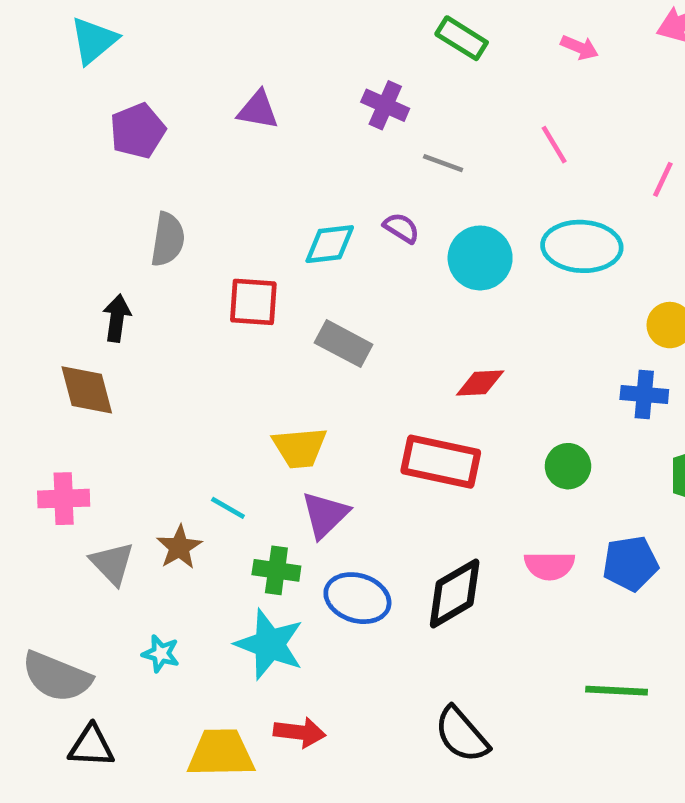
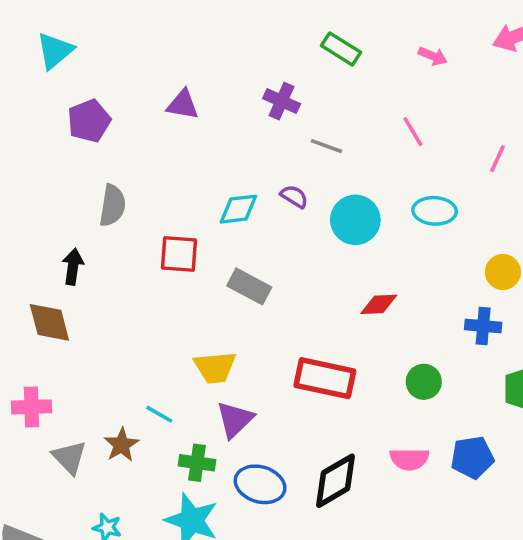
cyan ellipse: (582, 246) -> (435, 211), size x0.7
red diamond: (480, 383) -> (379, 304), moved

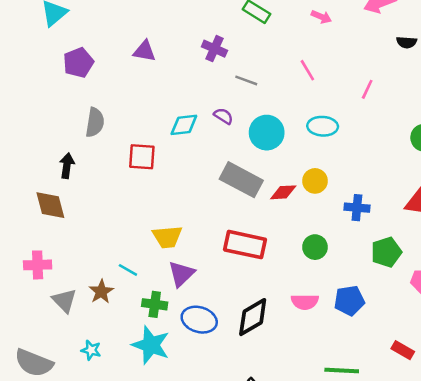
yellow circle: (503, 272) -> (315, 181), moved
gray rectangle: (249, 286) -> (241, 180), moved, size x1.4

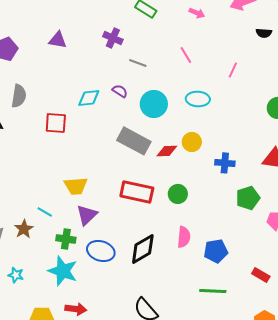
green circle: (315, 247) -> (178, 194), moved
blue pentagon: (349, 301) -> (216, 251), moved
pink semicircle: (305, 302) -> (184, 237), turned -85

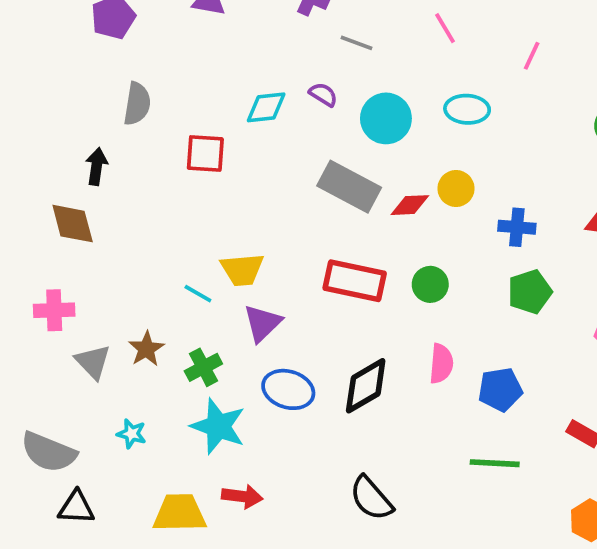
green pentagon: (248, 198) -> (530, 292), moved
cyan line: (45, 212) -> (198, 294), moved
green cross: (66, 239) -> (203, 367), moved, turned -36

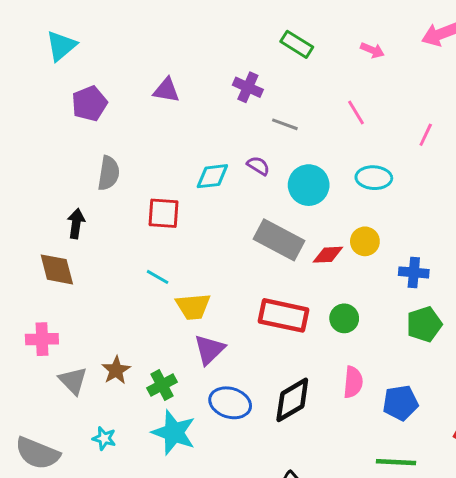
cyan line: (198, 294) -> (158, 277), moved

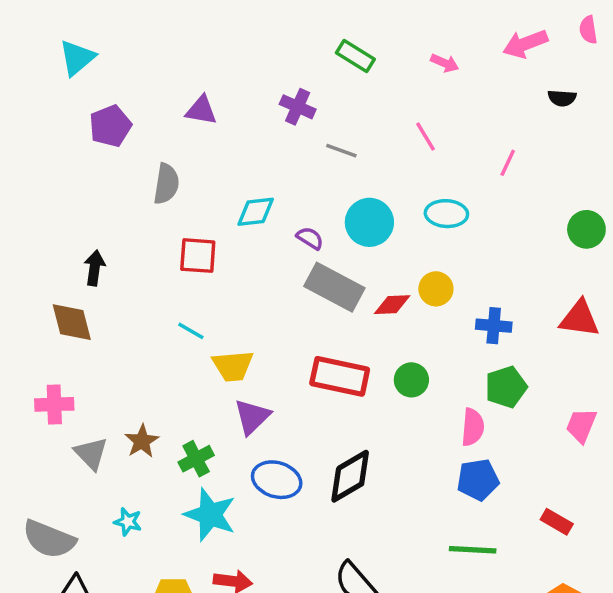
purple semicircle: (258, 166) -> (310, 238), moved
gray semicircle: (109, 173) -> (166, 184), moved
pink semicircle: (353, 382) -> (473, 427), moved

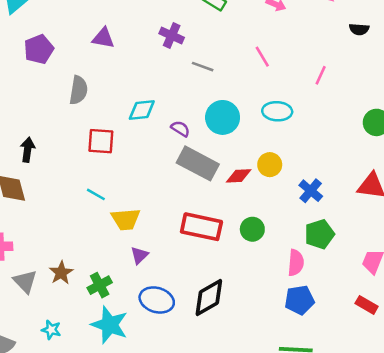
blue cross: (494, 326) -> (311, 191), turned 35
purple triangle: (252, 417) -> (139, 255), size x0.7
red rectangle: (557, 522) -> (367, 305), moved

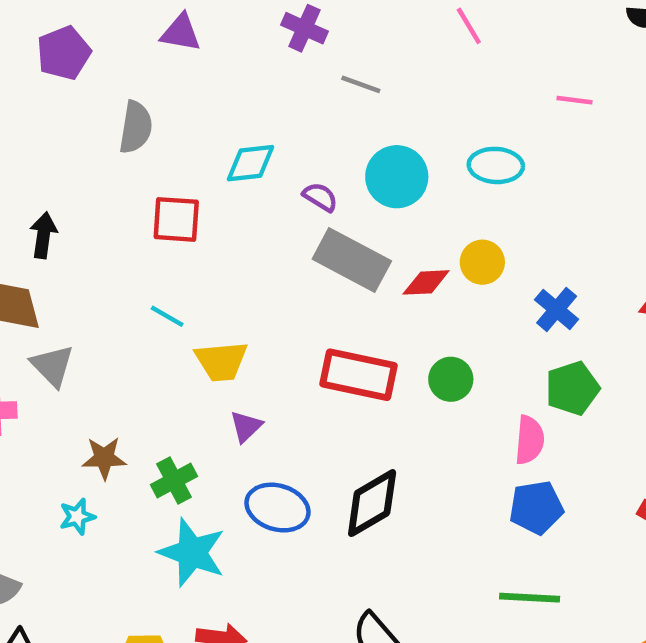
pink line: (262, 57) -> (469, 26), moved
pink line: (321, 75) -> (575, 100), turned 72
brown star: (61, 273) -> (104, 458), turned 30
gray triangle: (25, 281) -> (52, 366), moved
cyan star: (51, 330) -> (77, 517), moved, turned -30

